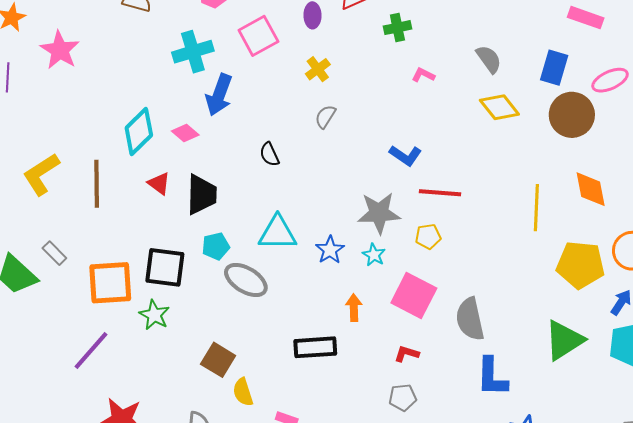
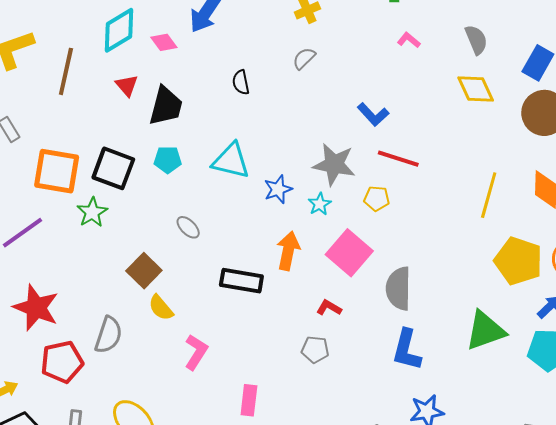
gray ellipse: (246, 280) -> (188, 227), moved, size x0.6
orange arrow: (354, 308) -> (288, 251), size x1.4
yellow semicircle: (243, 392) -> (161, 308), turned -36

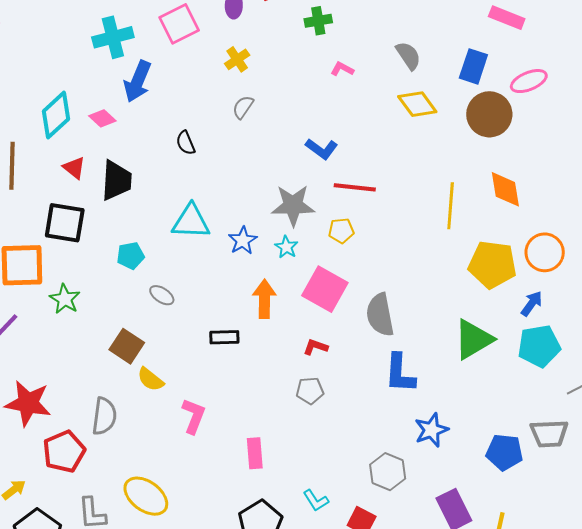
cyan pentagon: (168, 160) -> (131, 256), moved
black square: (113, 168) -> (65, 223), moved
black rectangle: (241, 281) -> (224, 337), size x0.7

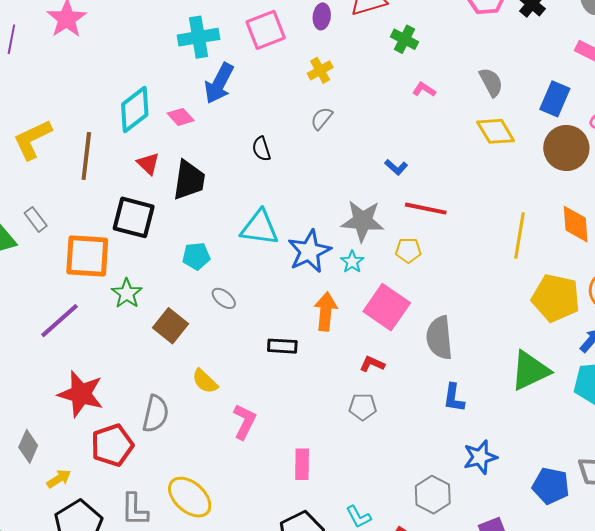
green cross: (318, 21) -> (405, 39), turned 32
blue L-shape: (322, 149) -> (396, 167), size x0.7
blue star: (243, 241) -> (309, 251), size x1.5
brown square: (127, 346) -> (170, 326), moved
blue L-shape: (400, 373) -> (454, 398), size x0.7

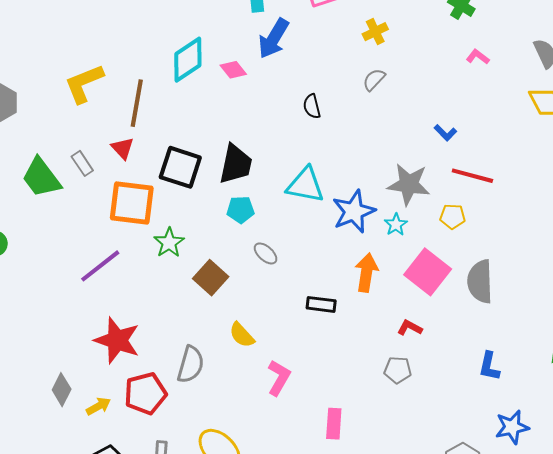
red triangle: (148, 164) -> (123, 148), moved
black trapezoid: (189, 180) -> (236, 164), moved
gray semicircle: (439, 338) -> (480, 282), moved
yellow arrow: (59, 479) -> (98, 406), moved

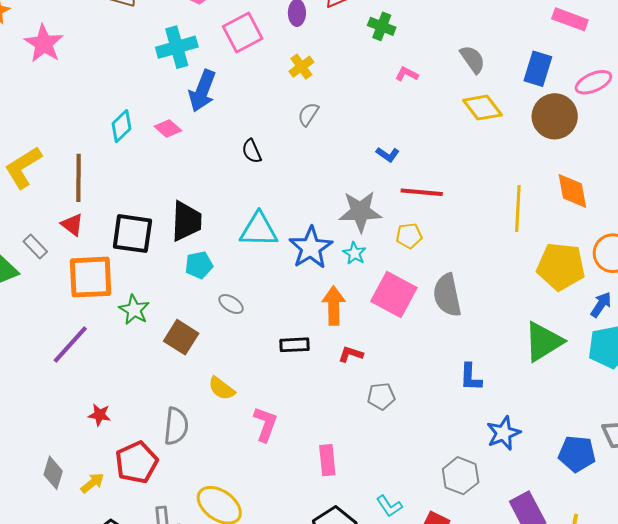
cyan diamond: (188, 60) -> (121, 126), size x0.7
red L-shape: (410, 328) -> (351, 354), moved
red star: (117, 340) -> (100, 415), size x0.5

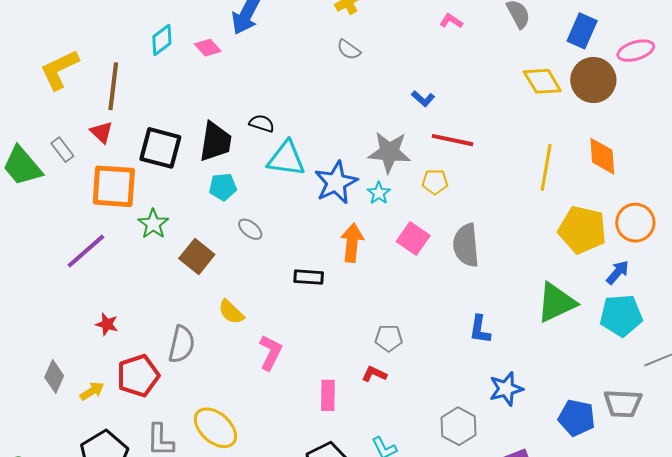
yellow diamond: (482, 108) -> (542, 81), moved
gray semicircle: (308, 114) -> (349, 50), turned -95
black semicircle: (252, 151) -> (262, 123), moved, turned 125
pink square: (394, 294) -> (413, 239), size x0.7
red L-shape: (351, 354) -> (374, 374), moved

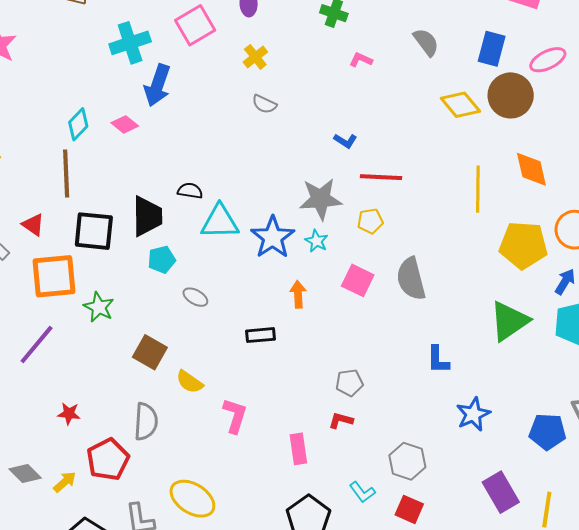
brown line: (113, 86) -> (66, 173), moved
orange arrow: (352, 243) -> (298, 294), size x0.7
brown square: (197, 256) -> (150, 352), moved
gray diamond: (54, 377) -> (25, 474), turned -60
gray hexagon: (459, 426) -> (407, 461), moved

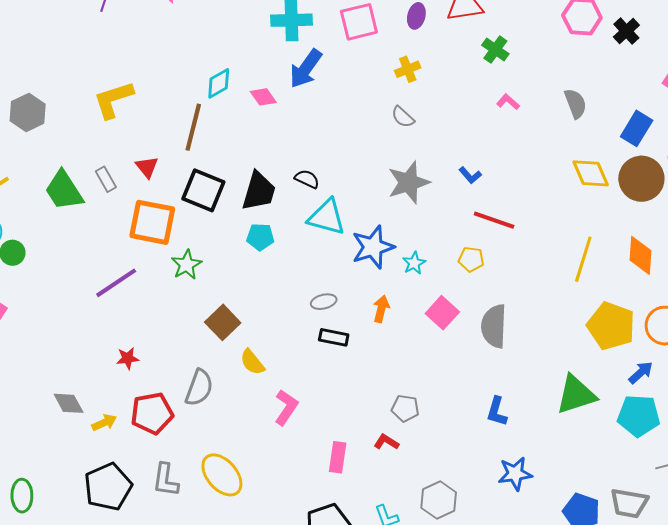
gray star: (321, 199) -> (409, 183), moved, turned -30
gray ellipse: (195, 297) -> (324, 302), moved, turned -60
red star: (69, 414) -> (128, 358), turned -30

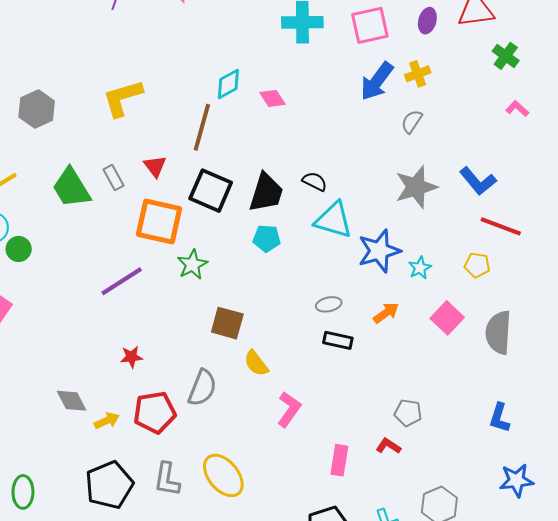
blue arrow: (306, 69) -> (377, 81), moved
gray semicircle: (403, 117) -> (412, 121), turned 80
blue L-shape: (470, 175) -> (478, 181), size x1.6
orange arrow: (381, 309) -> (386, 313), turned 40
brown square: (223, 322) -> (227, 323), turned -32

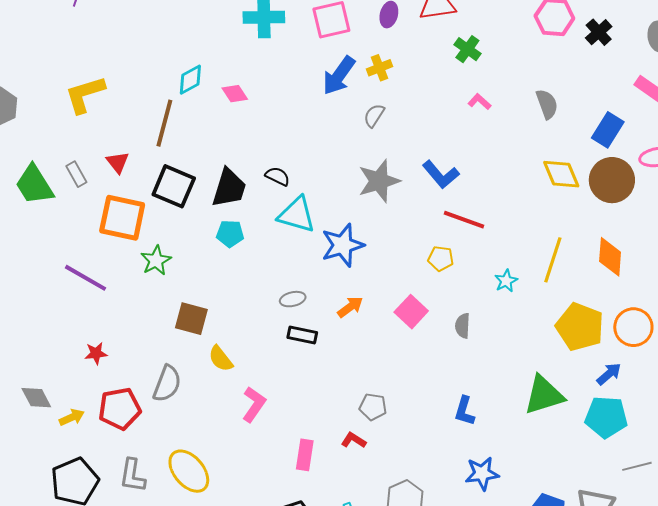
cyan star: (420, 268) -> (506, 281), moved
purple line: (122, 281) -> (85, 278), turned 63
gray semicircle: (498, 332) -> (463, 326), size x0.6

